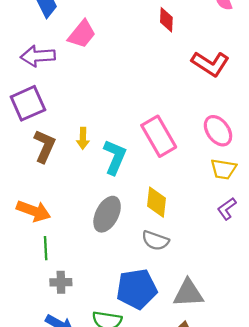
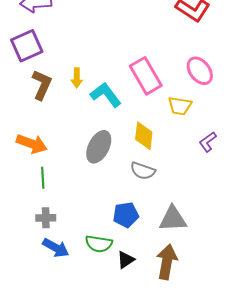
cyan L-shape: (115, 157) -> (106, 95), turned -60
yellow trapezoid: (223, 169) -> (180, 106), moved
gray cross: (61, 282) -> (46, 218), moved
blue pentagon: (137, 289) -> (126, 215), size x0.7

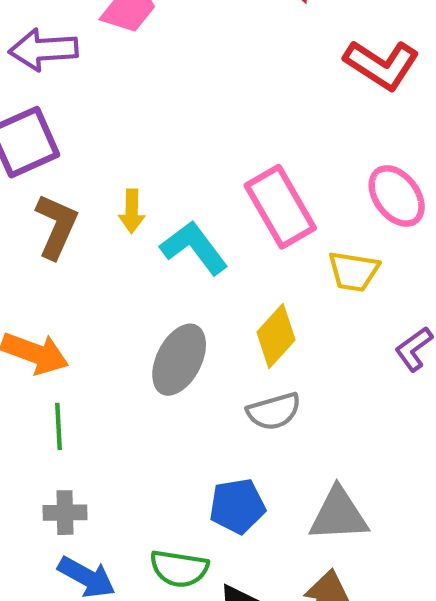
yellow diamond: (144, 136) -> (276, 336), turned 36
gray semicircle: (143, 171) -> (274, 411), turned -35

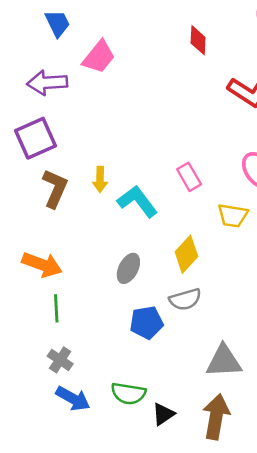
pink rectangle: (280, 207) -> (189, 177), size x0.6
gray ellipse: (179, 360) -> (128, 268), size x0.7
blue pentagon: (237, 506) -> (146, 323), moved
gray cross: (65, 513) -> (60, 360), turned 35

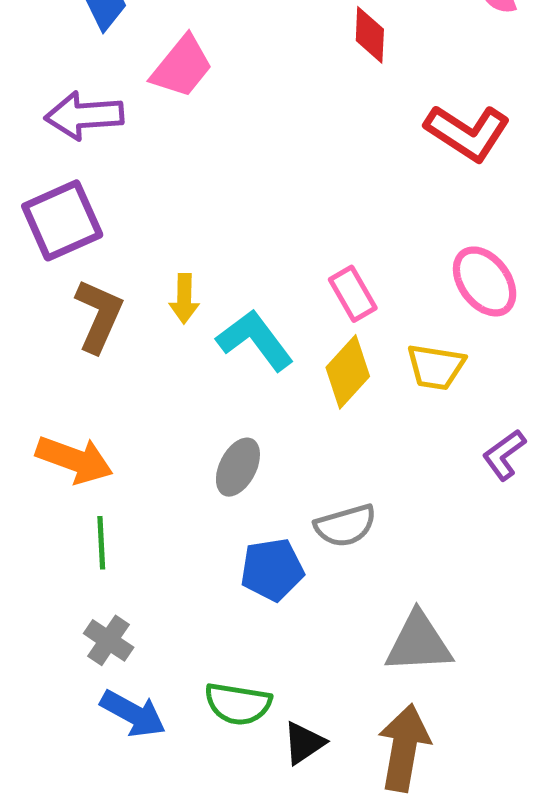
yellow diamond: (186, 254) -> (348, 372), moved

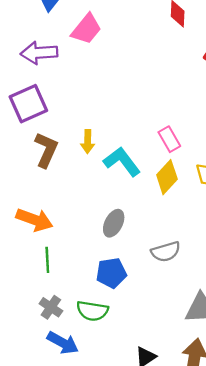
blue pentagon: (272, 570) -> (111, 273), moved
green semicircle: (238, 704) -> (92, 311), moved

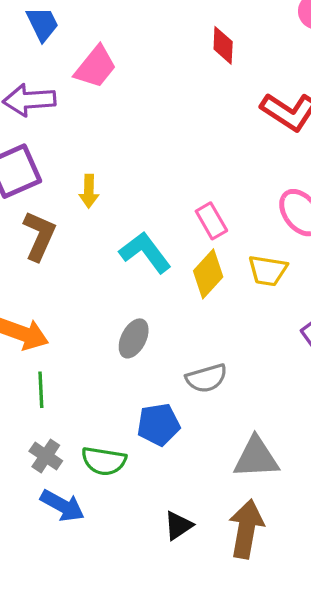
yellow arrow: (88, 142) -> (89, 191), moved
blue pentagon: (111, 273) -> (158, 425), moved

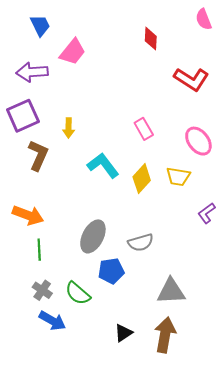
pink rectangle: (211, 221) -> (144, 129), moved
gray ellipse: (134, 338) -> (93, 236), moved, size x1.4
green semicircle: (104, 461) -> (78, 293), turned 32

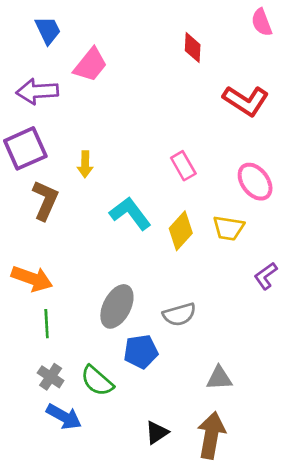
gray triangle: (171, 291) -> (219, 378), size x0.7

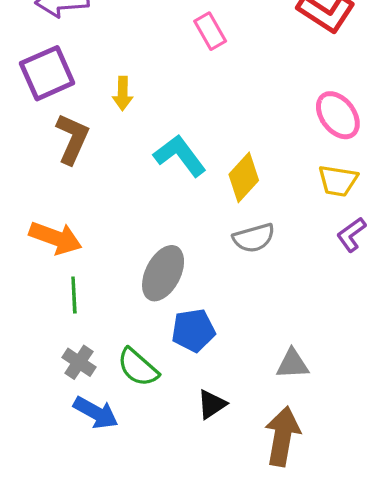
pink rectangle: (183, 166) -> (210, 31), moved
yellow trapezoid: (228, 228) -> (338, 181), moved
gray semicircle: (179, 314) -> (254, 238), moved
black triangle: (157, 433) -> (212, 404), moved

